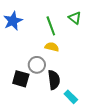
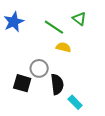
green line: (51, 26) -> (54, 27), turned -36
yellow semicircle: (52, 47) -> (63, 47), moved

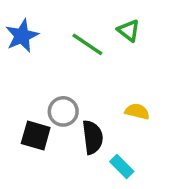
yellow semicircle: (63, 47) -> (137, 111), moved

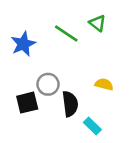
blue star: (22, 36) -> (23, 44), moved
black square: (36, 136) -> (27, 103), turned -30

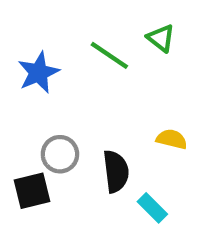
gray circle: (48, 84) -> (60, 154), moved
black square: (27, 103) -> (32, 191), moved

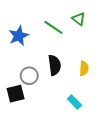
yellow semicircle: (172, 139) -> (84, 68), turned 80
black semicircle: (116, 171) -> (54, 65), moved

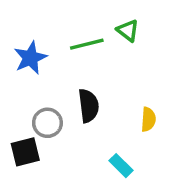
green line: (53, 27) -> (87, 44), turned -48
yellow semicircle: (84, 68) -> (148, 119), moved

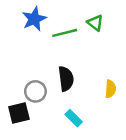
blue star: (30, 58) -> (34, 19), moved
cyan rectangle: (121, 166) -> (74, 118), moved

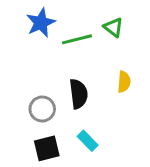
yellow semicircle: (110, 89) -> (124, 82), moved
black square: (19, 113) -> (47, 148), moved

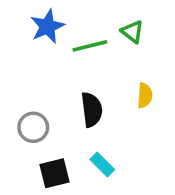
gray circle: (42, 109) -> (33, 127), moved

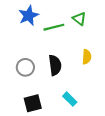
gray circle: (33, 127) -> (25, 67), moved
cyan rectangle: (102, 164) -> (70, 99), moved

